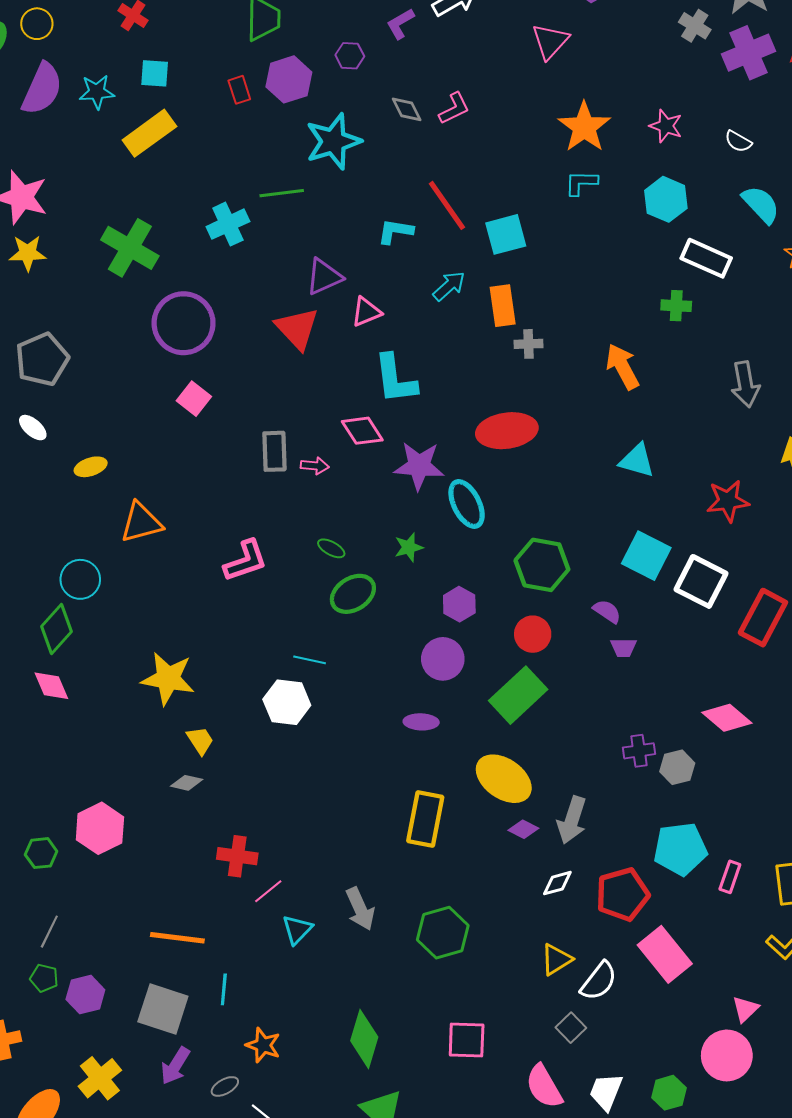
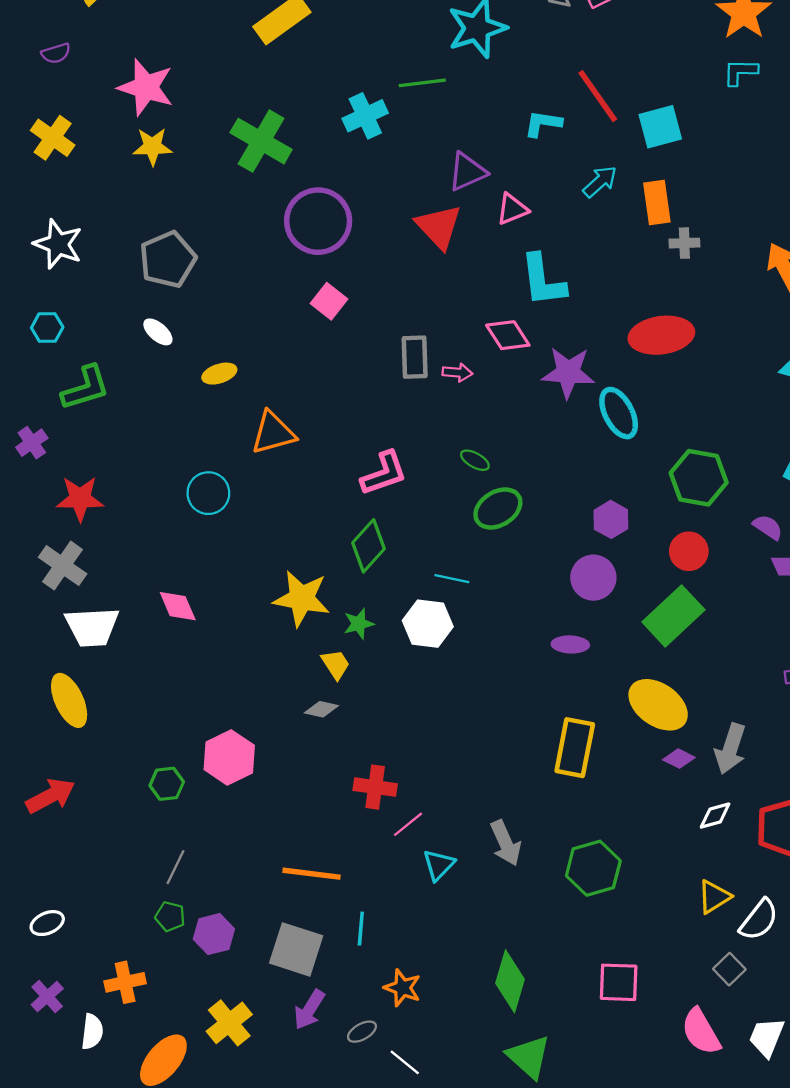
green star: (409, 547) -> (359, 624), moved
green diamond: (57, 629) -> (369, 546), moved

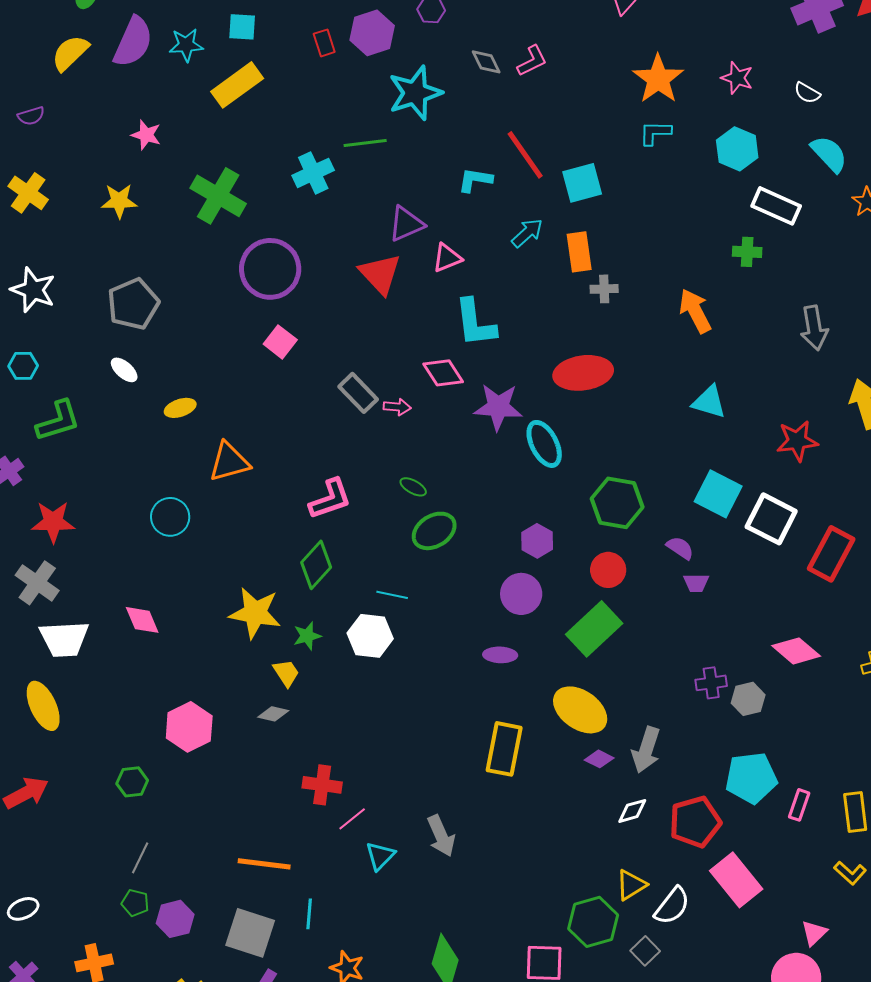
pink star: (146, 87) -> (146, 135), moved, size x0.6
gray rectangle: (415, 357) -> (358, 393), turned -42
pink hexagon: (229, 757) -> (189, 727), moved
green hexagon: (593, 868) -> (593, 922), moved

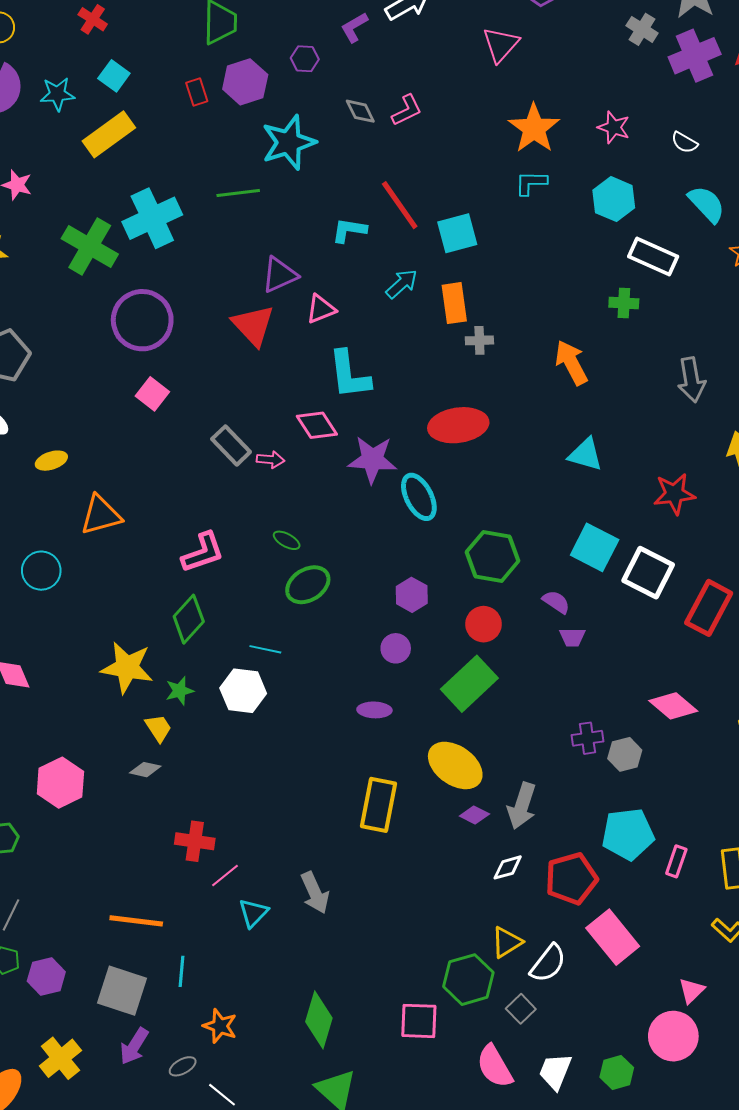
cyan square: (242, 27) -> (114, 76), turned 32
cyan cross: (313, 173) -> (152, 218), moved, size x1.4
purple circle: (521, 594) -> (396, 648), size x0.7

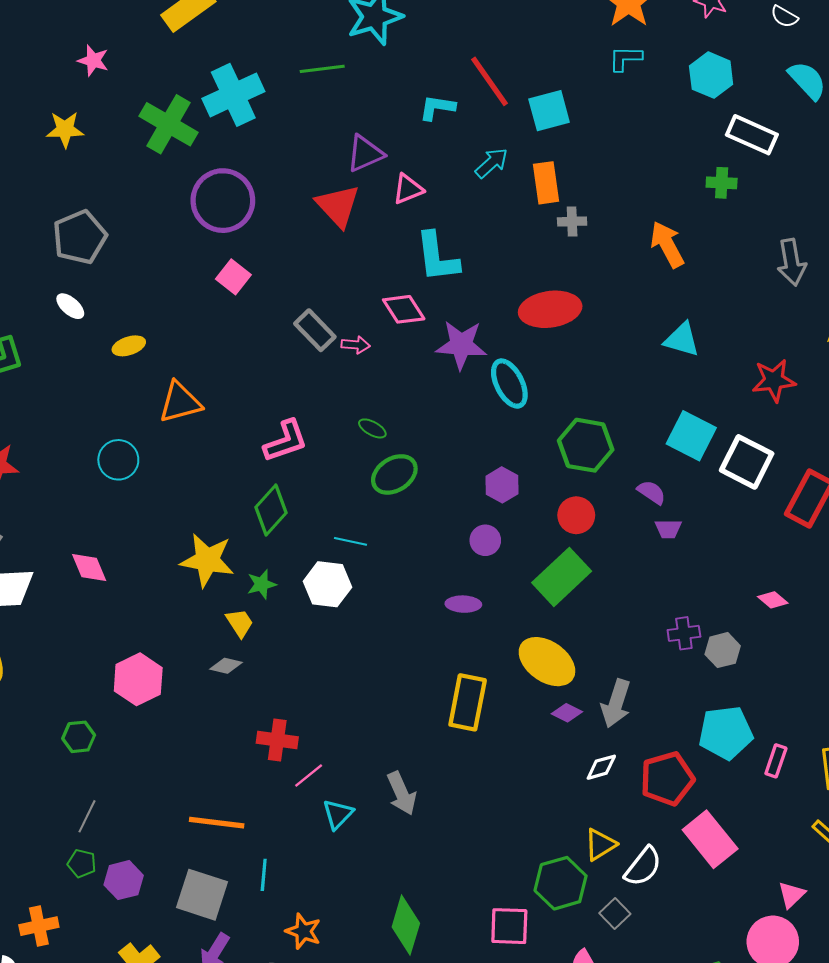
pink diamond: (673, 706) -> (773, 600), size x0.6

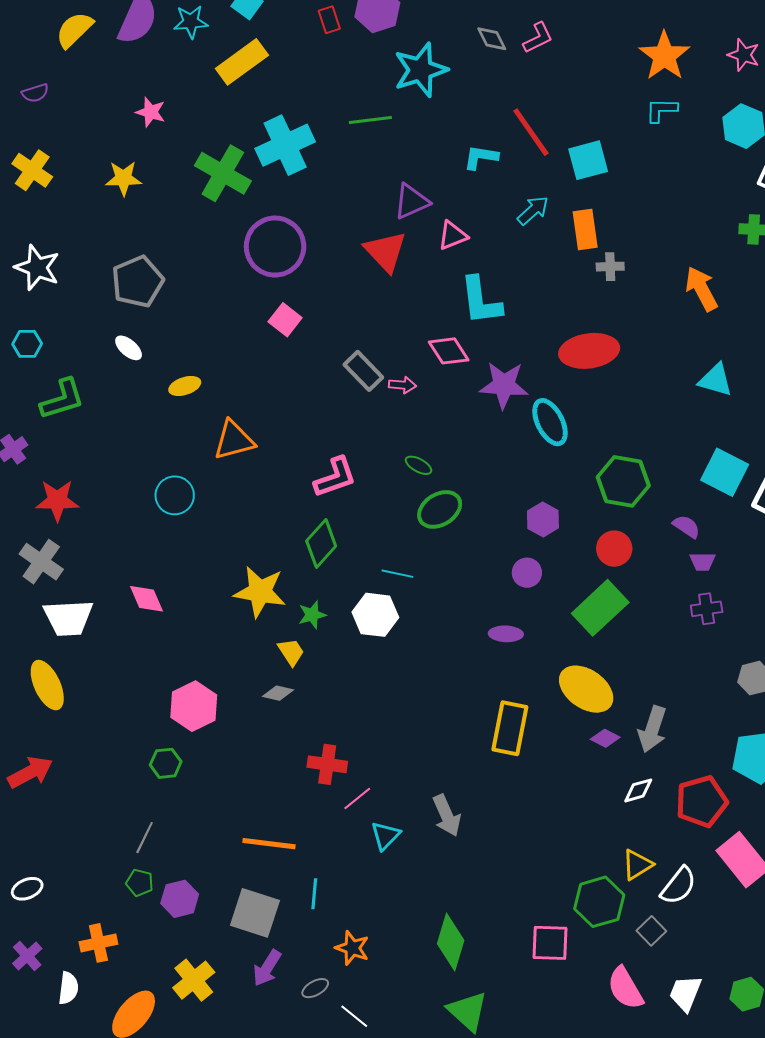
purple cross: (684, 633) -> (707, 609), moved
green hexagon: (79, 737) -> (166, 763), moved

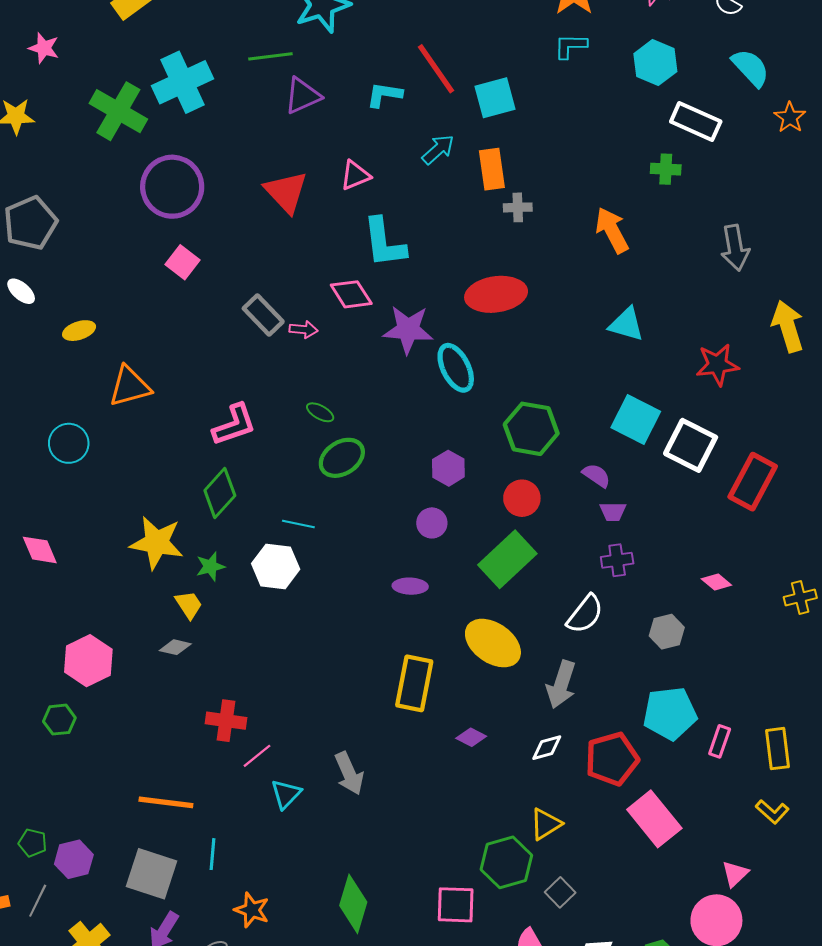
purple triangle: (412, 201) -> (303, 96), moved
purple diamond: (605, 738) -> (471, 737), moved
gray line: (145, 838) -> (38, 901), moved
white semicircle: (678, 886) -> (585, 614), moved

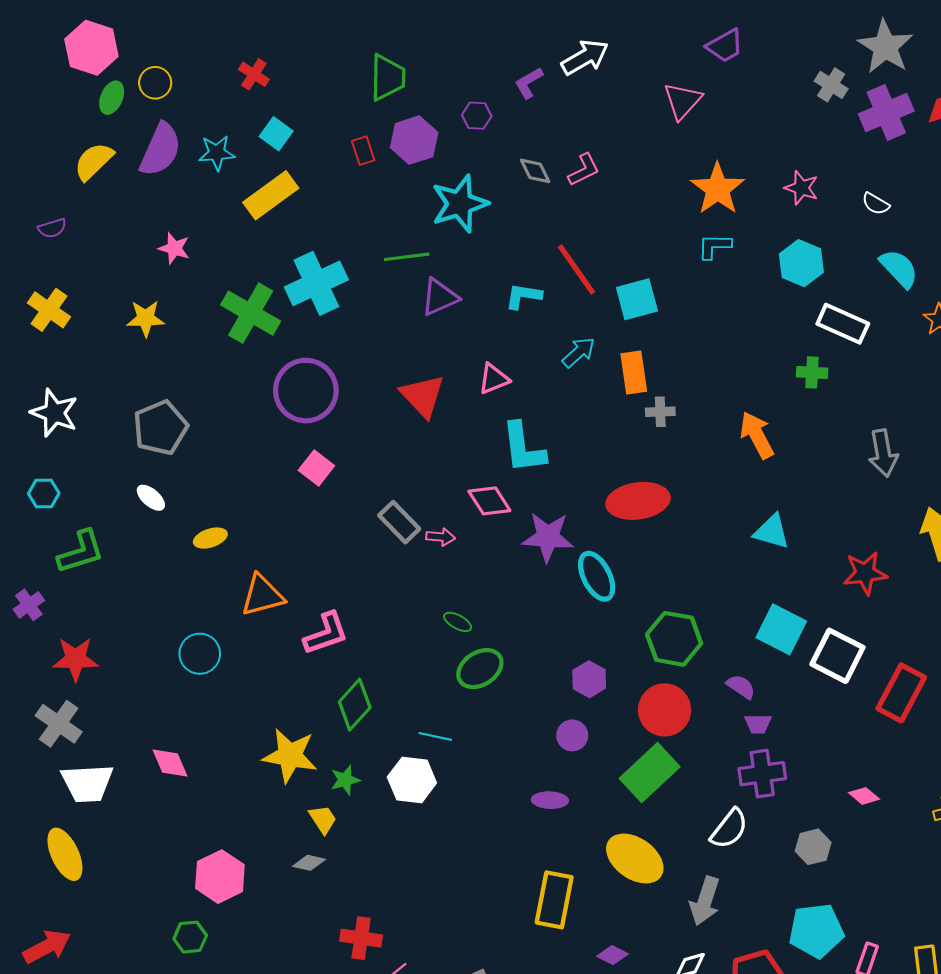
pink L-shape: (234, 425) -> (326, 634), moved
red circle: (522, 498) -> (665, 710), size x1.4
purple cross: (617, 560) -> (762, 774), size x1.4

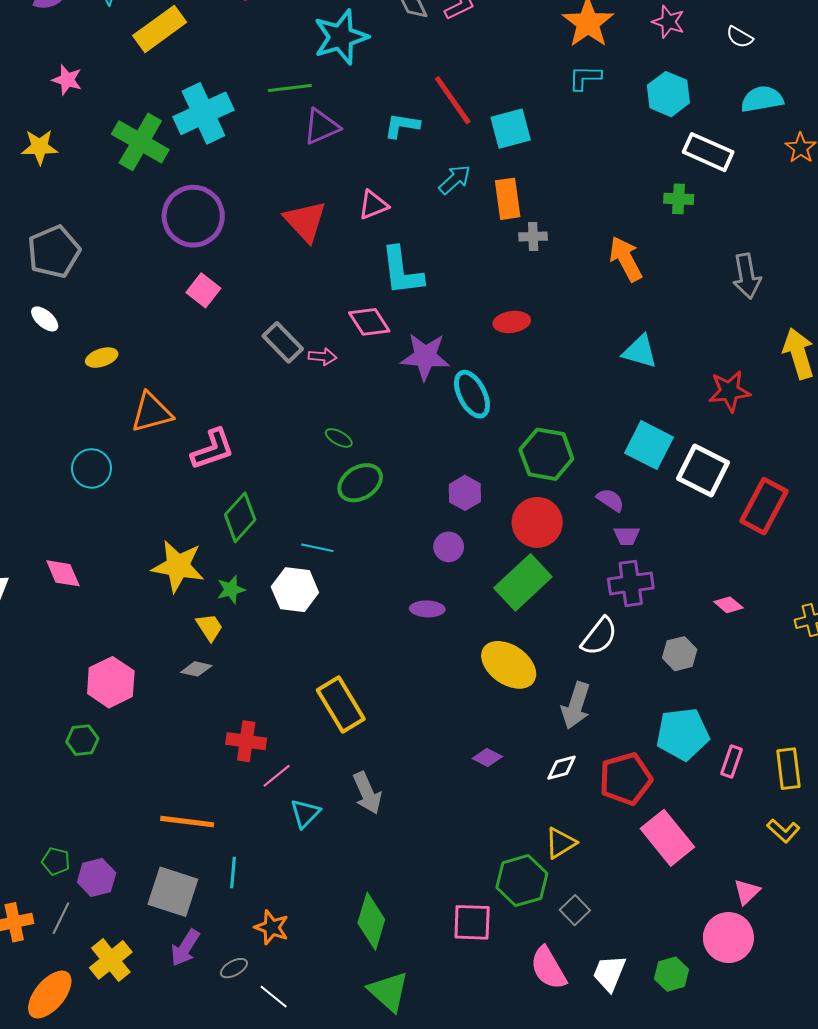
cyan semicircle: (899, 268) -> (762, 99), turned -57
red ellipse: (638, 501) -> (512, 322), size x0.6
yellow rectangle: (554, 900) -> (341, 705), moved, turned -42

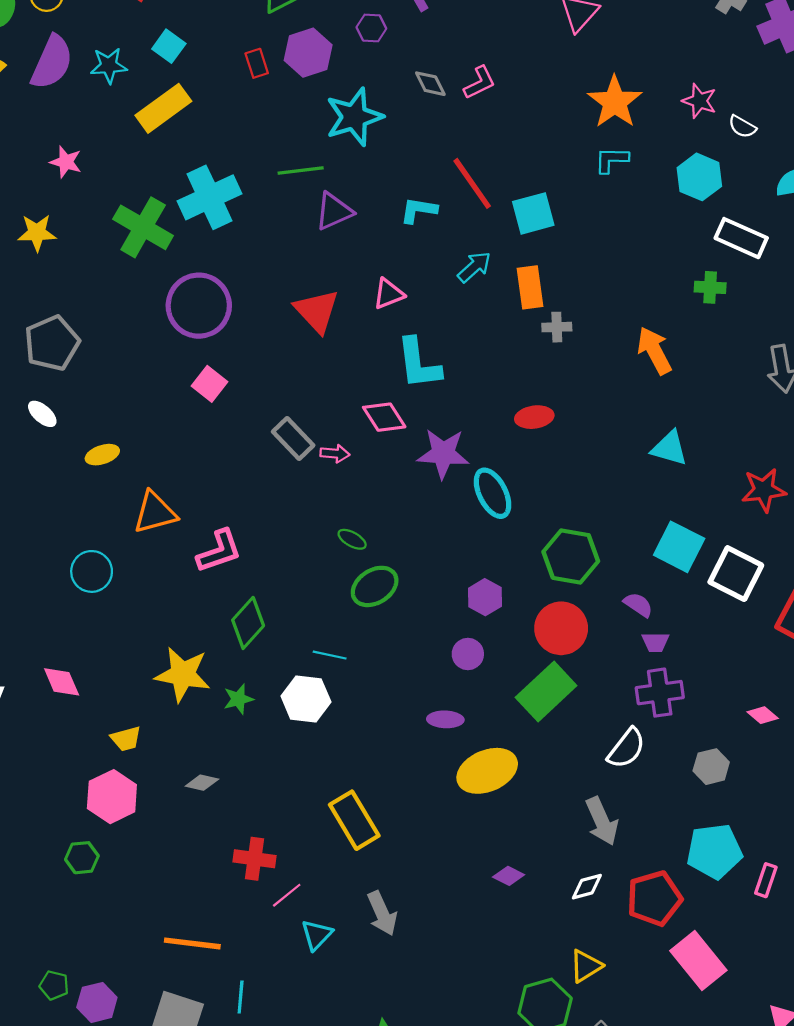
white semicircle: (740, 37) -> (742, 127), moved
yellow trapezoid: (210, 627) -> (126, 739), moved, turned 108
yellow ellipse: (509, 665) -> (487, 771), moved, turned -58
gray arrow: (576, 706) -> (602, 821), turned -42

